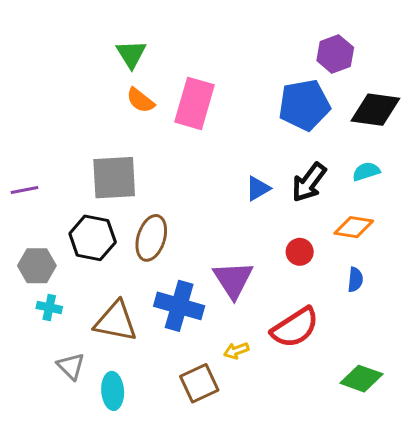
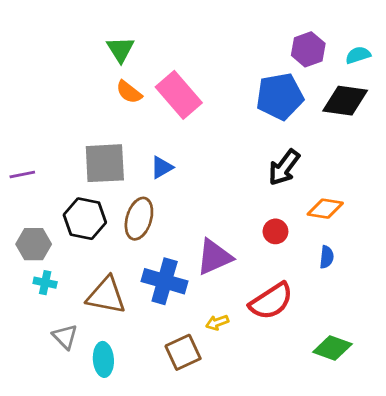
pink rectangle: (195, 103) -> (179, 95), turned -57
cyan semicircle: (366, 171) -> (358, 55), moved
blue triangle: (258, 188) -> (162, 167), moved
purple triangle: (233, 280) -> (214, 257), turned 39

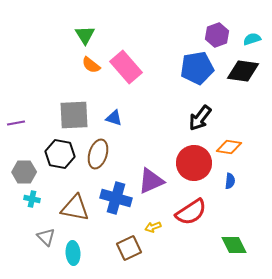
blue triangle: (162, 167) -> (114, 118), turned 48
red circle: (275, 231) -> (194, 163), size x2.0
green diamond: (332, 348) -> (234, 245), turned 44

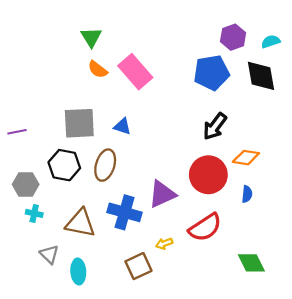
black diamond: (243, 71) -> (261, 76), turned 72

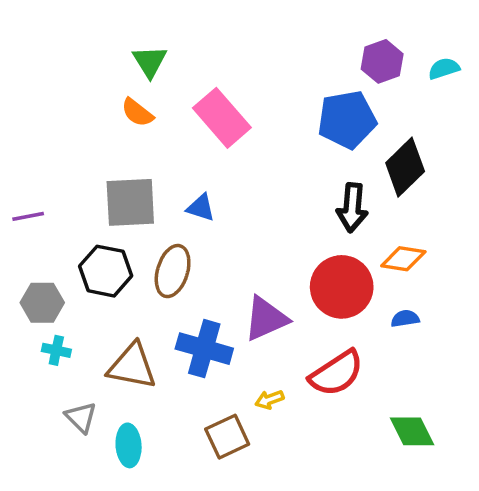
orange semicircle: (98, 69) -> (137, 113), moved
black diamond: (261, 76) -> (405, 167), moved, turned 56
black arrow: (215, 126) -> (352, 208), turned -32
blue semicircle: (247, 194) -> (405, 319), turned -105

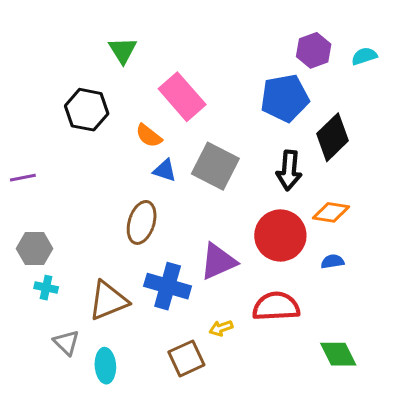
orange semicircle: (137, 113) -> (149, 136), moved
gray square: (130, 202) -> (215, 166), moved, turned 30
black hexagon: (106, 271) -> (87, 110), moved
brown triangle: (132, 366) -> (108, 301), turned -33
red semicircle: (336, 373) -> (276, 306), turned -150

